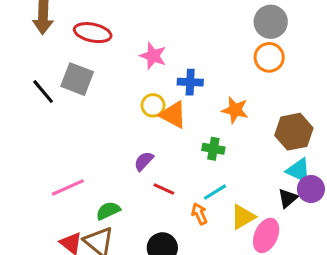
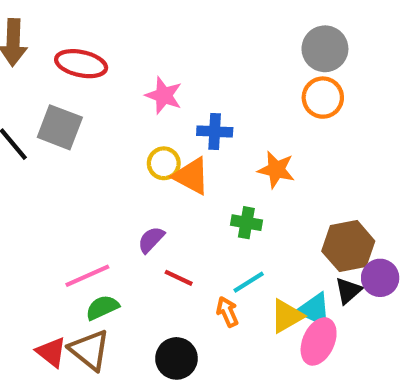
brown hexagon: (294, 132) -> (348, 246), moved
cyan triangle: (299, 170) -> (314, 310), moved
pink line: (68, 187) -> (87, 276), moved

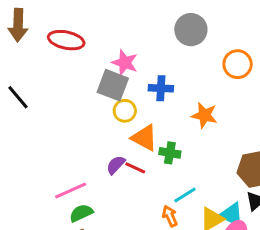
gray circle: (325, 49) -> (191, 30), moved
gray square: (60, 127) -> (113, 85), moved
orange triangle: (191, 176) -> (144, 138), moved
green cross: (246, 223) -> (170, 153), moved
red line: (179, 278) -> (135, 168), moved

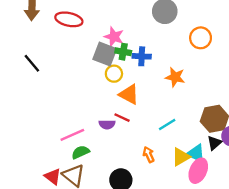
green cross: (170, 153) -> (123, 52), moved
purple semicircle: (116, 165) -> (107, 124), moved, turned -133
cyan line: (185, 195) -> (167, 124), moved

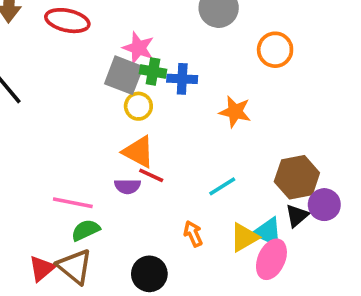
orange triangle: (129, 94) -> (138, 152), moved
pink line: (72, 135) -> (73, 203), turned 35
red triangle: (53, 176) -> (42, 268), turned 42

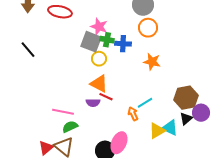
orange circle: (275, 50) -> (148, 28), moved
orange arrow: (193, 234) -> (133, 114), moved
pink ellipse: (271, 259) -> (119, 143), moved

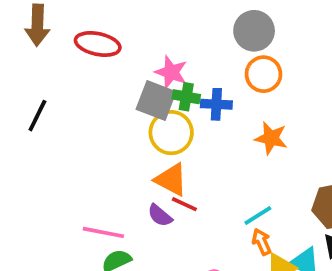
black line: (28, 50) -> (37, 116), turned 66
yellow circle: (99, 59) -> (171, 133), size x1.5
purple semicircle: (93, 103) -> (160, 215), turned 40
orange arrow: (133, 114) -> (262, 242), moved

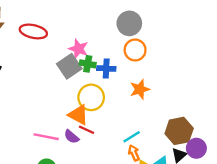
gray square: (156, 101) -> (69, 66), turned 35
yellow circle: (171, 133) -> (91, 97), moved
orange star: (271, 138) -> (140, 89), turned -30
pink line: (103, 232) -> (46, 137), moved

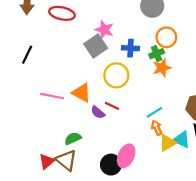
orange circle: (135, 50) -> (166, 37), moved
green cross: (88, 64) -> (157, 54), moved, turned -32
orange triangle: (78, 115) -> (82, 93), moved
pink line: (46, 137) -> (52, 96), moved

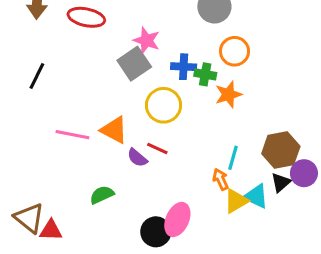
green cross: (157, 54) -> (205, 74), moved, turned 32
cyan line: (154, 112) -> (233, 158), moved, turned -42
brown triangle: (66, 160) -> (29, 218), moved
red triangle: (47, 161) -> (51, 230), moved, turned 42

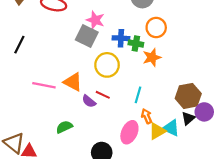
gray square: (134, 64) -> (87, 36), turned -30
cyan line: (233, 158) -> (138, 95), moved
pink ellipse: (177, 219) -> (129, 132), moved

